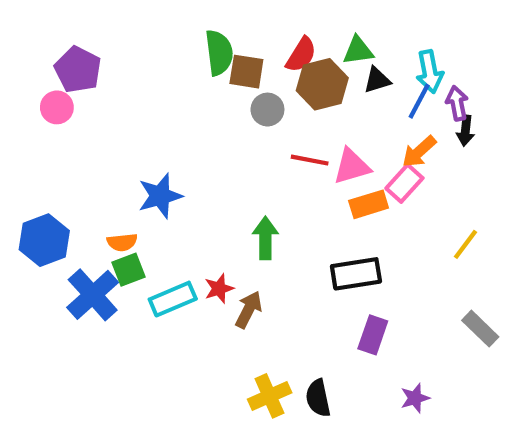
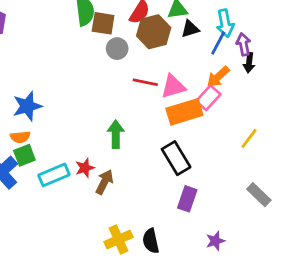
blue star: (160, 196) -> (27, 106), moved
orange rectangle: (369, 204) -> (184, 112), size x1.4
black rectangle: (356, 274) -> (176, 158), turned 68

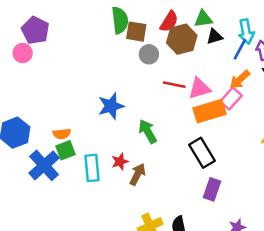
blue star: (27, 106) -> (111, 106), moved
green arrow: (116, 134) -> (148, 131), turned -30
cyan rectangle: (54, 175) -> (92, 168), turned -72

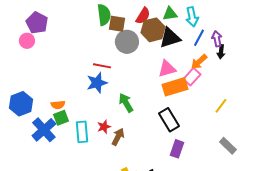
cyan arrow: (246, 32) -> (192, 17), moved
black triangle: (215, 37) -> (170, 38), moved, size x1.6
gray circle: (149, 54) -> (127, 42), size x1.5
red line: (174, 85) -> (102, 66), moved

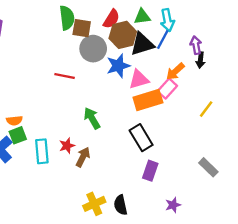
blue line: (199, 38) -> (163, 39), moved
blue star: (97, 83) -> (118, 66), moved
yellow line: (221, 106) -> (206, 109), moved

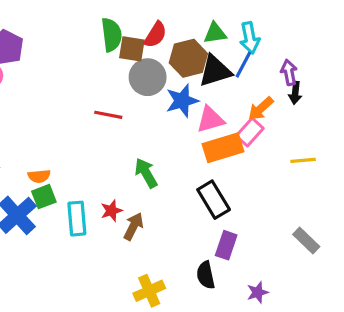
red semicircle: (111, 19) -> (155, 35), moved
yellow line: (206, 109) -> (303, 160), turned 48
black semicircle: (121, 205) -> (206, 275), moved

